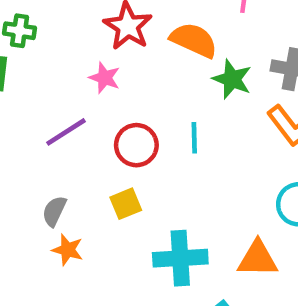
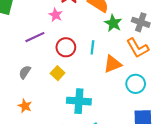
yellow square: (126, 204) -> (58, 73), turned -32
orange star: (68, 250) -> (25, 106), moved
orange triangle: (258, 259) -> (112, 64), moved, turned -30

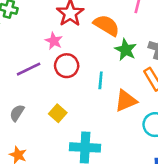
red circle: (66, 47) -> (67, 66), moved

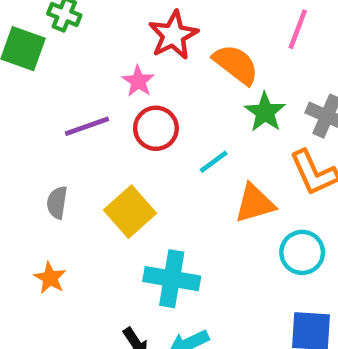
cyan line: (101, 80) -> (214, 162), turned 42
gray semicircle: (17, 113) -> (57, 203), turned -30
yellow square: (58, 113) -> (130, 212), size x1.5

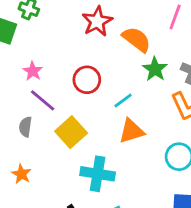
pink star: (138, 81) -> (33, 71), moved
purple line: (87, 126) -> (43, 100), moved, turned 60
orange triangle: (255, 203) -> (131, 131), moved

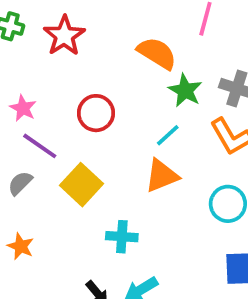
red star: (97, 21) -> (64, 36), moved
cyan line: (123, 100) -> (168, 135), moved
gray semicircle: (25, 127) -> (20, 183), turned 42
cyan cross: (98, 174) -> (122, 237), size x0.7

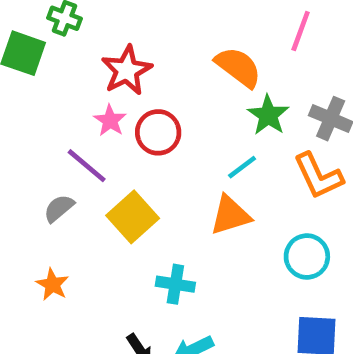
red star: (64, 36) -> (127, 70), moved
pink star: (23, 108) -> (110, 121), moved

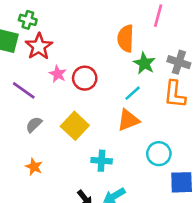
orange semicircle: (238, 67) -> (126, 38), turned -120
red star: (127, 70) -> (39, 46), moved
purple line: (87, 166) -> (24, 90), moved
orange L-shape: (318, 176) -> (175, 94), turned 36
cyan circle: (307, 256) -> (159, 154), moved

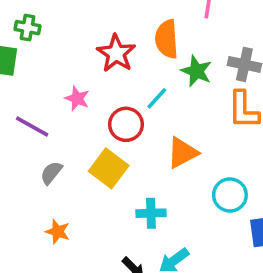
red star: (39, 46) -> (116, 53), moved
red circle: (85, 78) -> (126, 124), moved
cyan line: (133, 93) -> (157, 98), moved

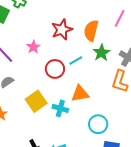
yellow square: (109, 168) -> (36, 101), moved
cyan cross: (151, 213) -> (60, 108), moved

